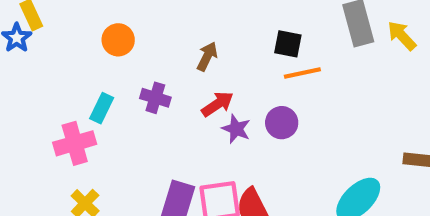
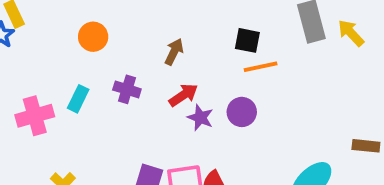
pink cross: (75, 143) -> (35, 116), moved

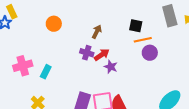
purple cross: (127, 89) -> (87, 53), moved
cyan rectangle: (78, 99) -> (46, 72), moved
purple circle: (242, 112) -> (150, 53), moved

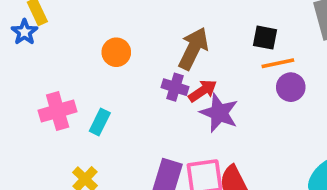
orange circle: (54, 24) -> (116, 52), moved
brown arrow: (97, 32) -> (193, 49), size x1.6
purple star: (111, 67) -> (219, 113), size x1.5

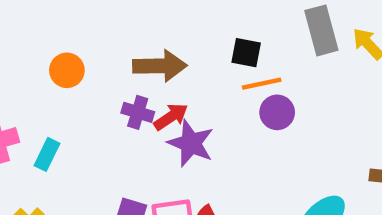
brown arrow: (193, 49) -> (160, 66), turned 63

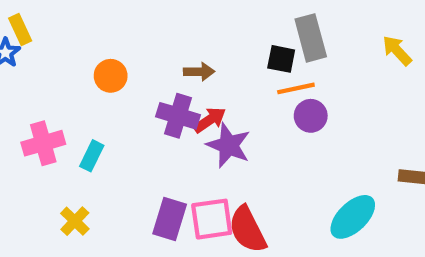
gray rectangle: (321, 30) -> (311, 38), moved
brown arrow: (160, 66) -> (199, 72), size x0.6
purple cross: (138, 112) -> (178, 116), size x1.4

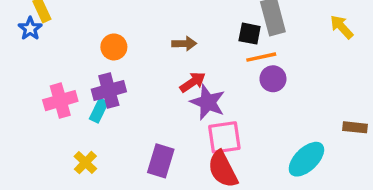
purple cross: (178, 116) -> (109, 91), moved, turned -32
pink square: (212, 219) -> (224, 137), moved

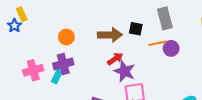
black square: (250, 34) -> (136, 29), moved
brown arrow: (184, 44) -> (110, 35), size x1.6
purple circle: (273, 79) -> (171, 48), moved

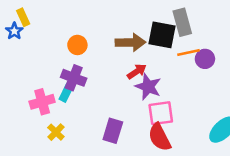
gray rectangle: (165, 18) -> (182, 22), moved
black square: (136, 29) -> (162, 35), size x1.6
purple cross: (63, 64) -> (74, 78), turned 36
pink cross: (33, 70) -> (42, 102), moved

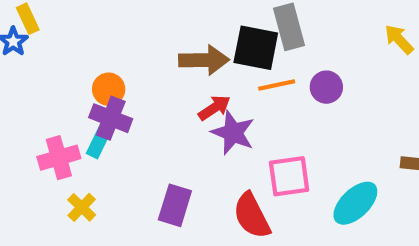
orange circle: (77, 45) -> (109, 89), moved
orange line: (189, 53) -> (277, 85), moved
pink square: (161, 113) -> (289, 176), moved

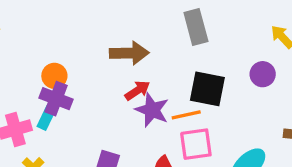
black square: (256, 48) -> (207, 89), moved
orange line: (277, 85) -> (186, 115), moved
purple circle: (326, 87) -> (263, 74), moved

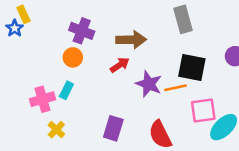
red arrow: (137, 90) -> (120, 65), moved
purple cross: (56, 99) -> (82, 31), moved
pink square: (196, 144) -> (203, 111), moved

